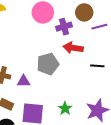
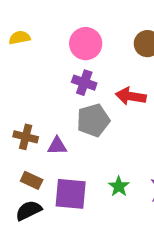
purple cross: (64, 27) -> (84, 83), moved, turned 35

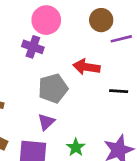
purple cross: (84, 83) -> (33, 47), moved
purple triangle: (57, 146) -> (46, 122), moved, turned -42

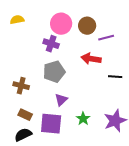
brown circle: (101, 20) -> (87, 26), moved
purple line: (121, 39) -> (106, 38), moved
gray pentagon: (53, 88) -> (54, 72), moved

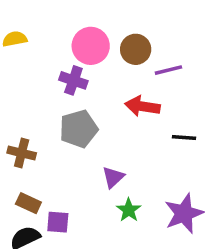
purple triangle: (61, 100) -> (113, 177), moved
purple square: (51, 124) -> (58, 222), moved, size x0.6

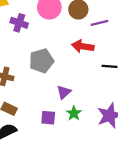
purple cross: (73, 80) -> (19, 23), moved
purple square: (58, 222) -> (48, 118), moved

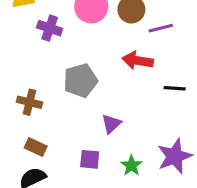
green star: (74, 113) -> (131, 165), moved

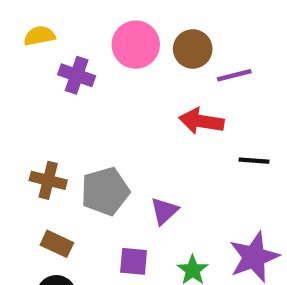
gray pentagon: (80, 81) -> (105, 191), moved

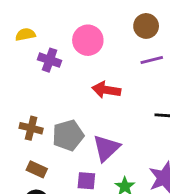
brown circle: (193, 49) -> (146, 26), moved
red arrow: (201, 121) -> (106, 90), moved
purple triangle: (164, 211) -> (106, 148), size x1.5

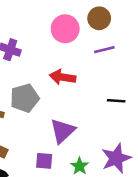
pink circle: (88, 40) -> (65, 29), moved
gray pentagon: (68, 135) -> (25, 98), moved

